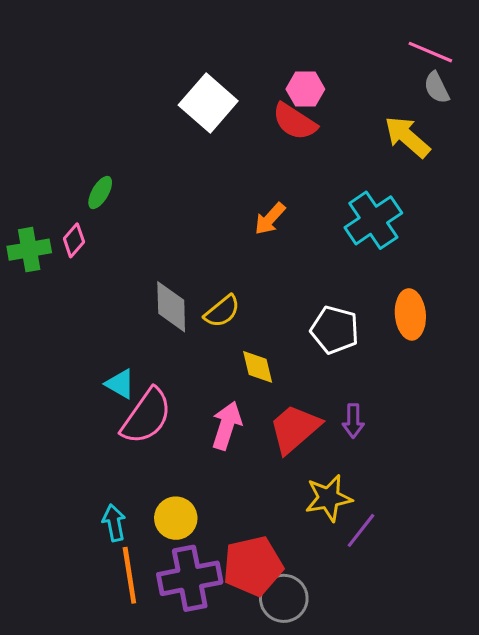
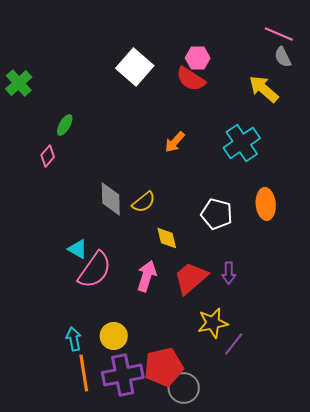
green cross: (29, 250) -> (19, 83), moved, turned -32

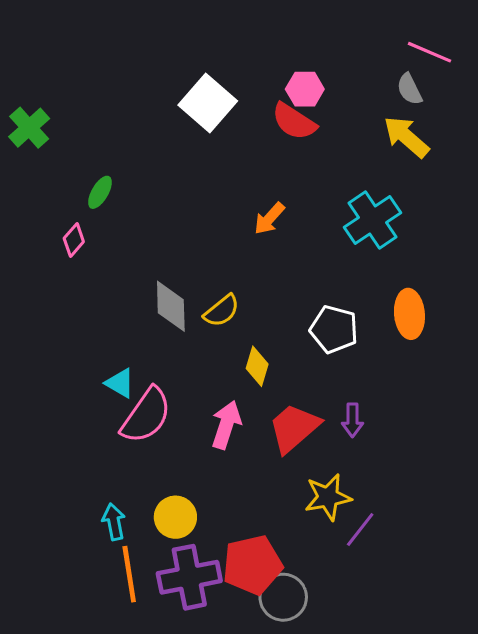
gray semicircle: (283, 57) -> (409, 89), moved
yellow diamond: (167, 238) -> (257, 366), turned 30

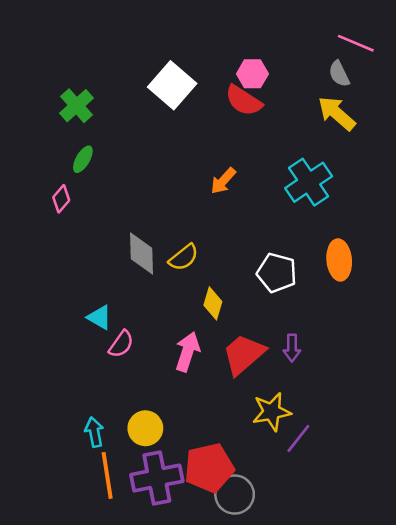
green cross: (29, 128) -> (77, 106), moved
pink semicircle: (146, 416) -> (121, 344), size x0.6

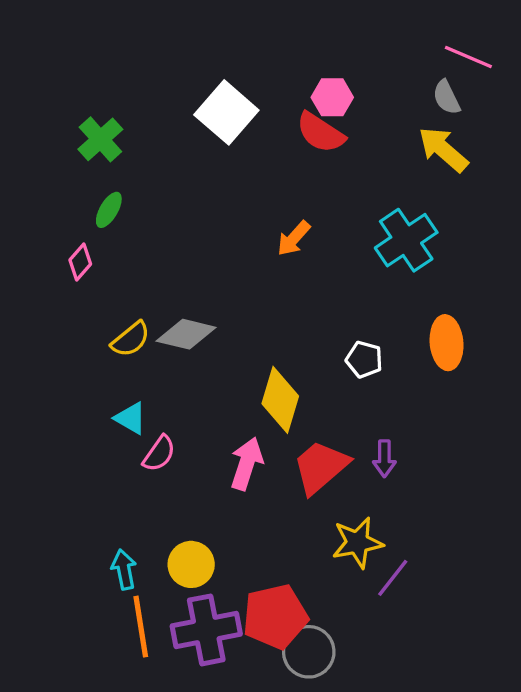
gray diamond: (142, 254) -> (186, 334), turned -75
yellow semicircle: (184, 257) -> (131, 339), moved
white pentagon: (277, 273) -> (364, 359), size x0.7
yellow diamond: (213, 303) -> (280, 400), size x1.5

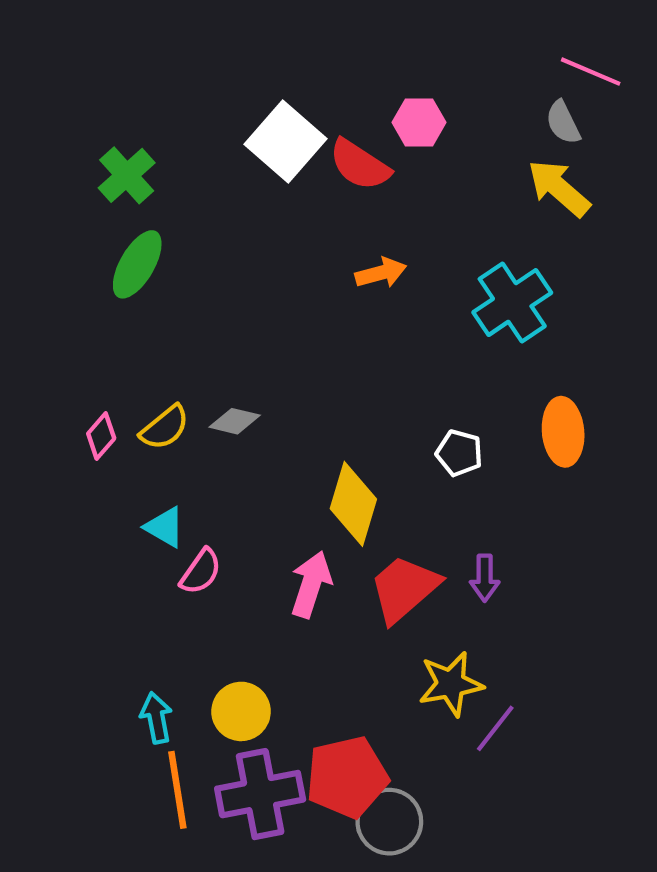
red semicircle: (320, 133) -> (360, 165), moved
green ellipse: (109, 210) -> (137, 264), size x1.5
orange arrow: (294, 238) -> (381, 273), moved, turned -147
pink diamond: (80, 262) -> (101, 436), moved
gray diamond: (186, 334) -> (235, 421), size x0.7

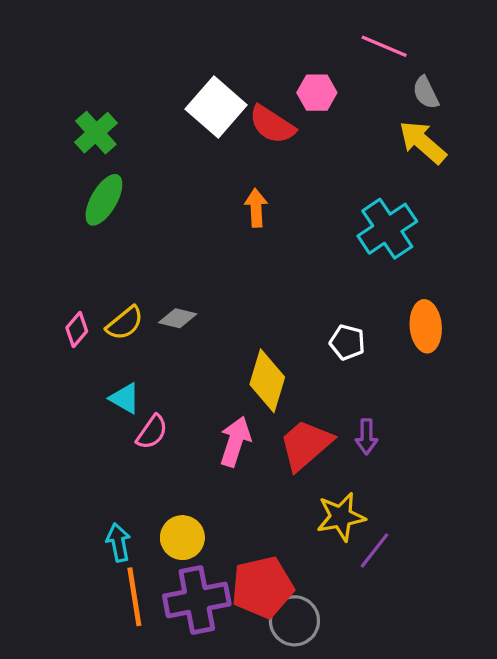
pink line: (591, 72) -> (384, 46), moved
orange arrow: (381, 273) -> (256, 208), moved, turned -78

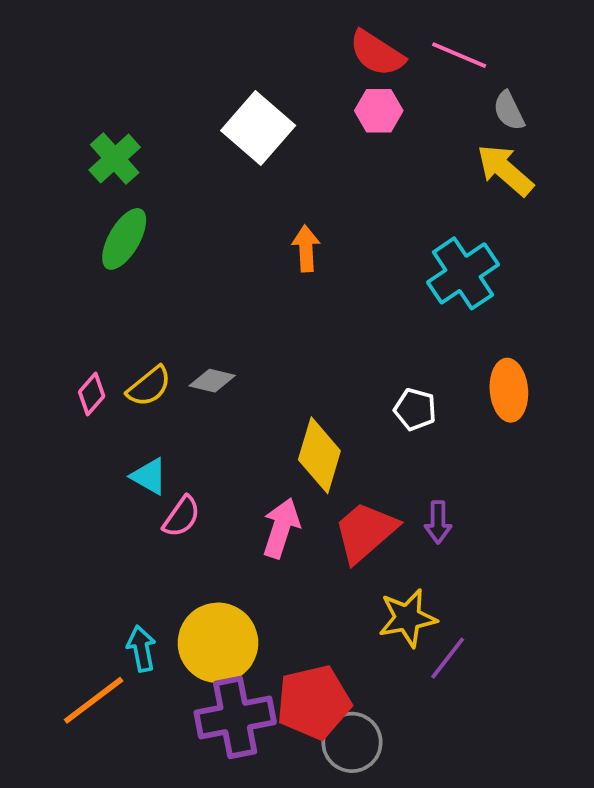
red semicircle: (272, 125) -> (377, 53), moved
yellow circle: (182, 538) -> (218, 643), size x1.5
orange line: (134, 597) -> (94, 700), moved, turned 62

